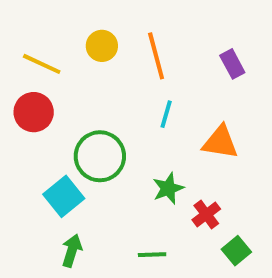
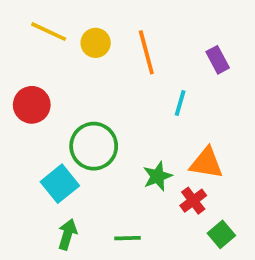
yellow line: (42, 64) -> (49, 32), moved
cyan line: (166, 114) -> (180, 103), moved
orange triangle: (220, 142) -> (206, 163), moved
green line: (152, 255) -> (128, 238), moved

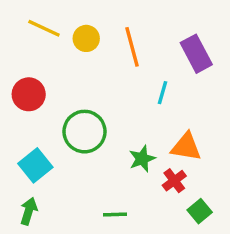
purple rectangle: (218, 60) -> (196, 54), size x1.5
cyan square: (60, 184) -> (35, 165), moved
green arrow: (67, 234) -> (29, 211), moved

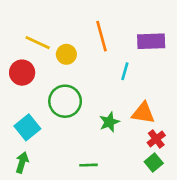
yellow line: (44, 28) -> (38, 43), moved
yellow circle: (86, 38) -> (66, 54), moved
purple rectangle: (196, 54) -> (151, 41), turned -64
red cross: (174, 181) -> (156, 139), moved

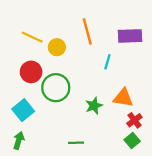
red circle: (22, 73) -> (31, 72), moved

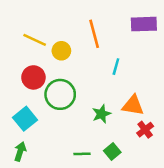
purple rectangle: (130, 36) -> (144, 24), moved
green square: (132, 140) -> (112, 151), moved

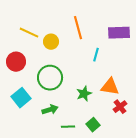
purple rectangle: (144, 24) -> (119, 33), moved
red circle: (33, 77) -> (16, 62), moved
green arrow: (20, 151) -> (50, 110), moved, turned 56

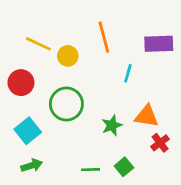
green arrow: (50, 110) -> (32, 166), moved

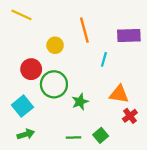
yellow line: (38, 44) -> (21, 15), moved
red circle: (21, 83) -> (31, 69), moved
green star: (112, 125) -> (80, 102), moved

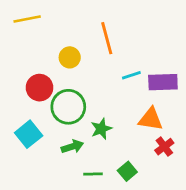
yellow line: (21, 15) -> (27, 19), turned -36
purple rectangle: (129, 35) -> (163, 82), moved
cyan line: (104, 59) -> (131, 75), turned 56
green arrow: (26, 134) -> (72, 147), moved

